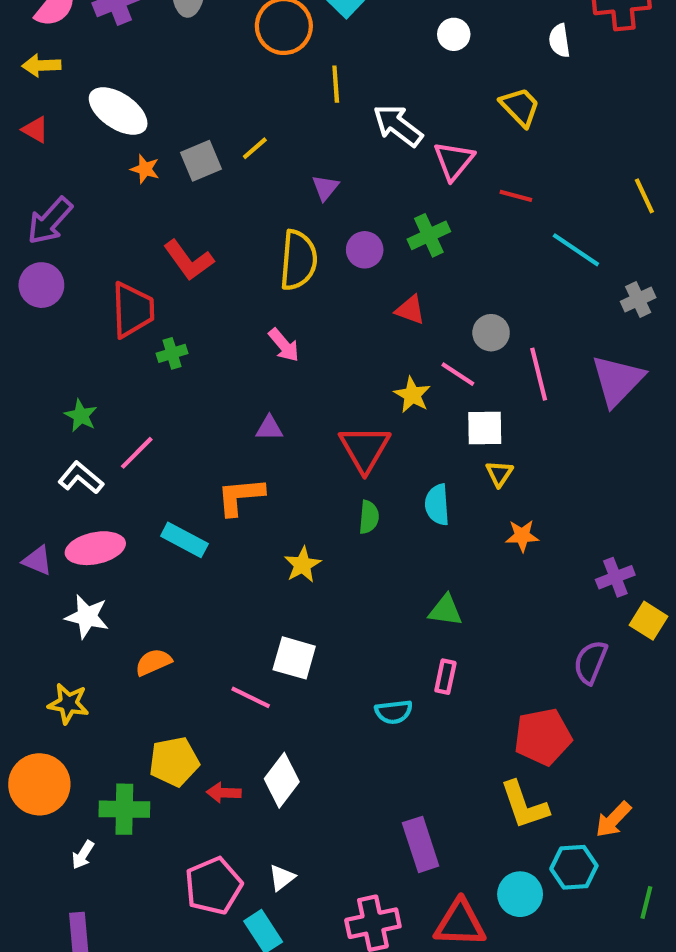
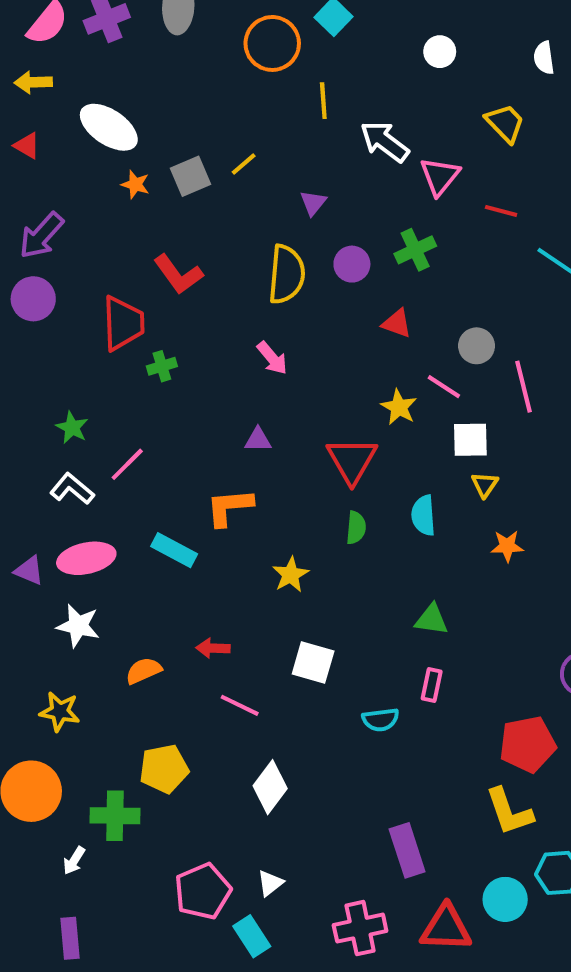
white square: (294, 658) -> (313, 662), moved
red arrow: (224, 793) -> (213, 648), moved

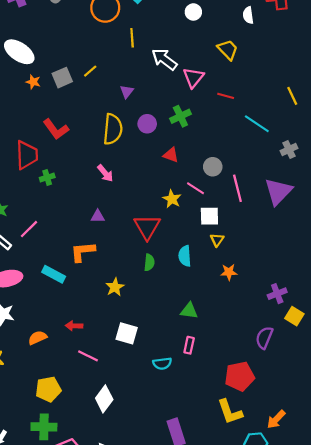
green cross: (115, 816) -> (44, 427), moved

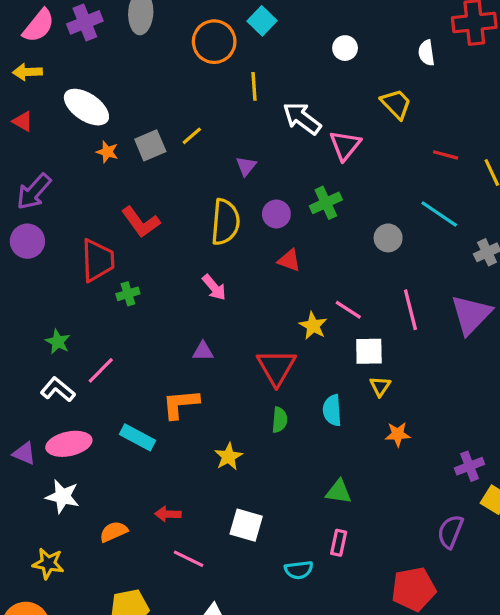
red line: (226, 96) -> (446, 155), moved
red triangle: (171, 155) -> (289, 260), moved
gray circle: (213, 167) -> (388, 238), moved

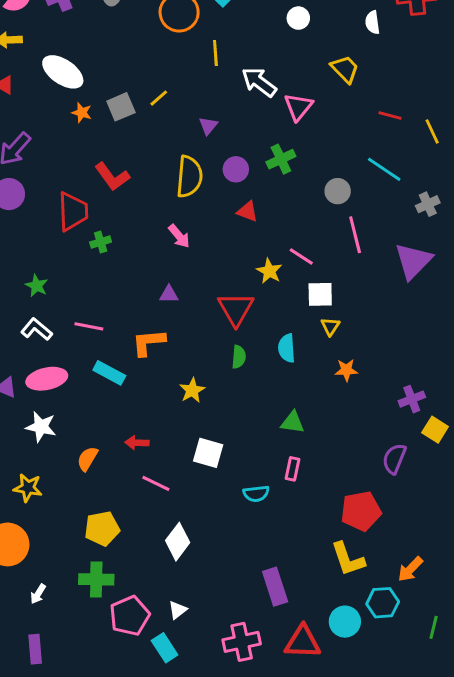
pink line: (410, 310) -> (355, 235), moved
pink line: (101, 370) -> (89, 326), moved, turned 56
orange semicircle: (114, 532) -> (87, 459), turned -35

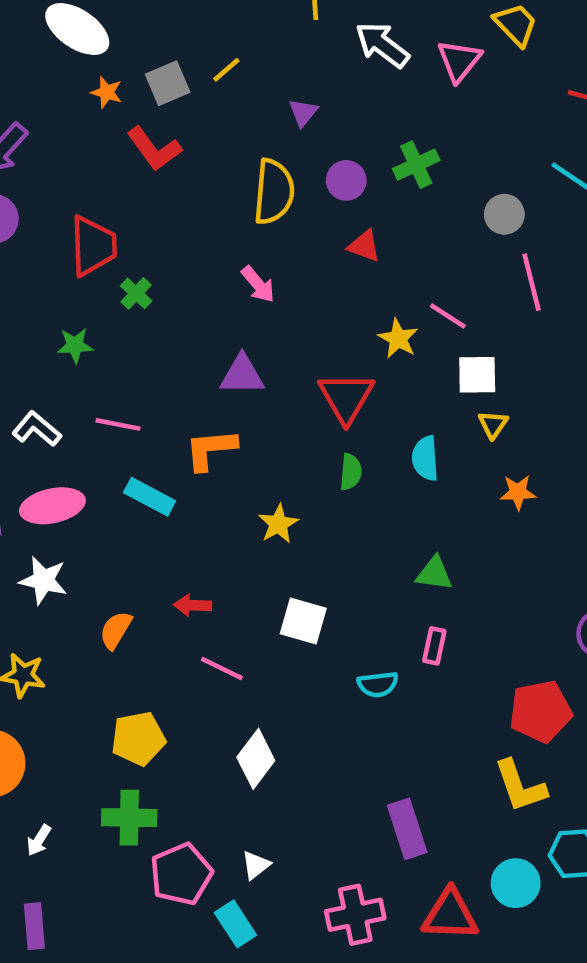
pink triangle: (298, 107) -> (459, 61), moved
red L-shape: (112, 177) -> (154, 149), moved
green cross: (101, 242) -> (136, 293), turned -30
green star: (37, 286) -> (75, 345), moved, turned -30
purple triangle: (169, 294) -> (242, 375), size x1.5

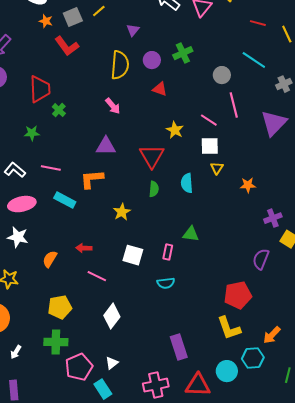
pink line: (448, 316) -> (209, 120), moved
orange star: (518, 492) -> (248, 185), moved
pink rectangle: (434, 646) -> (168, 252), moved

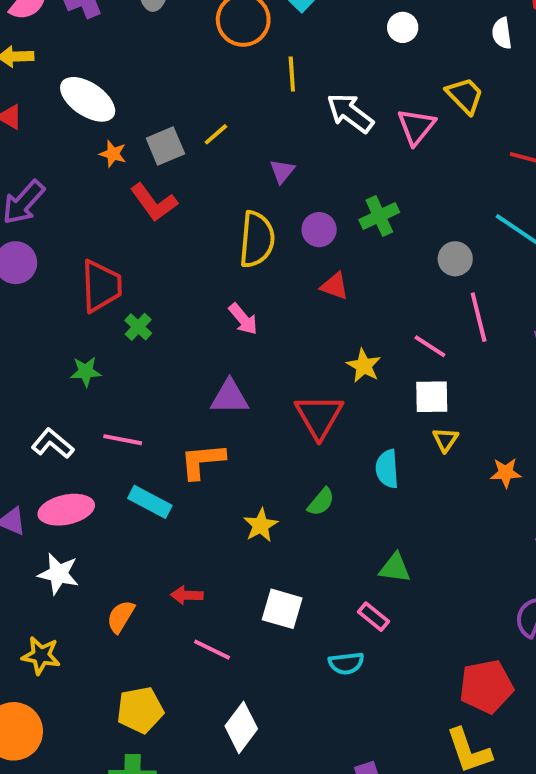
green semicircle: (154, 189) -> (321, 502), moved, turned 35
pink rectangle: (168, 252) -> (373, 617), moved, turned -63

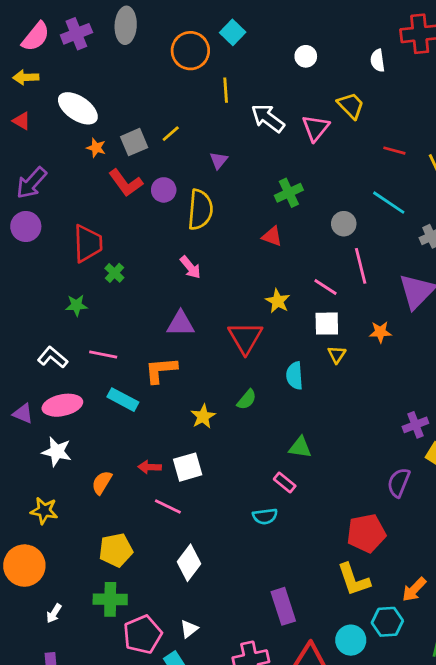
purple circle: (319, 230) -> (164, 190), moved
red triangle: (335, 286) -> (272, 236), moved
orange star: (506, 473) -> (380, 332), moved
white square: (282, 609) -> (188, 467), moved, turned -32

